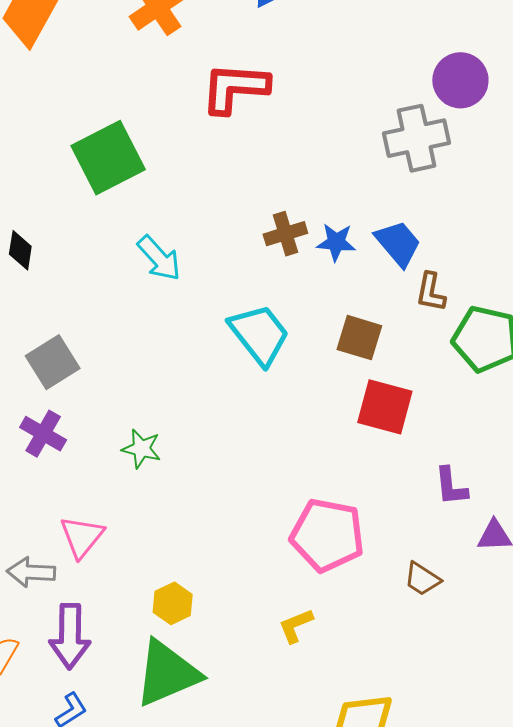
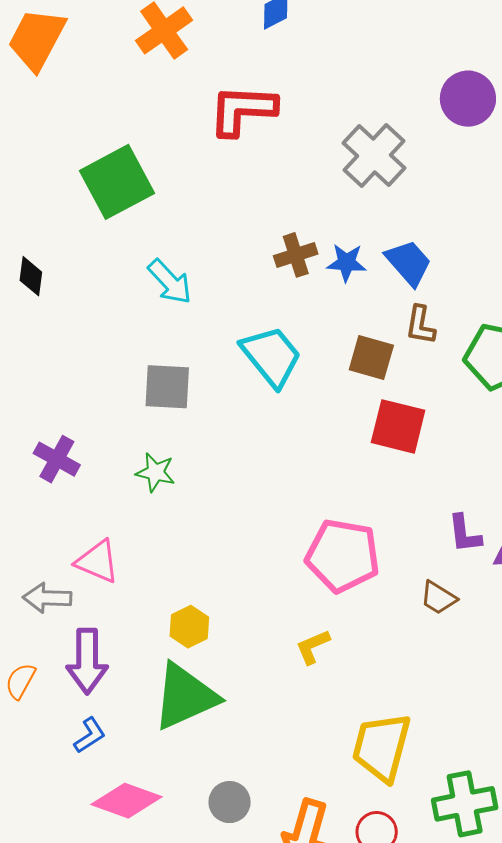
gray cross: (416, 138) -> (374, 155), moved, turned -34
brown L-shape: (431, 292) -> (420, 325), moved
gray square: (53, 362) -> (167, 387), moved, turned 36
purple L-shape: (451, 486) -> (465, 534), moved
pink triangle: (82, 537) -> (97, 562), turned -45

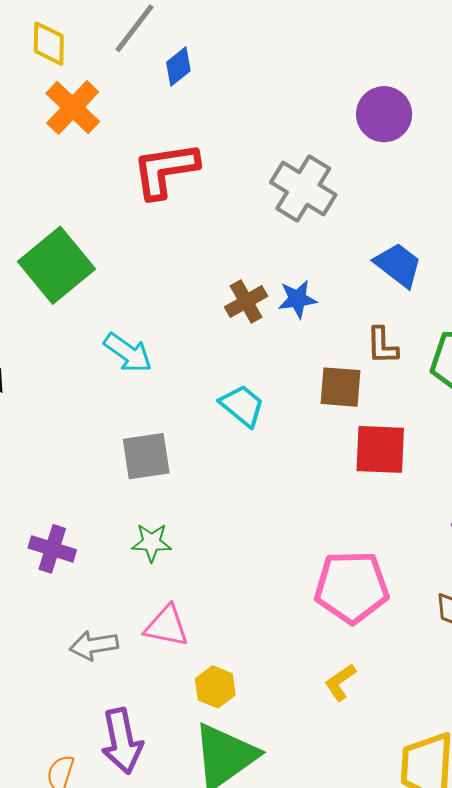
blue trapezoid: (408, 263) -> (398, 265), moved
cyan trapezoid: (271, 356) -> (242, 406), size x0.7
pink triangle: (97, 562) -> (167, 626), moved
gray arrow: (47, 598) -> (94, 645), moved

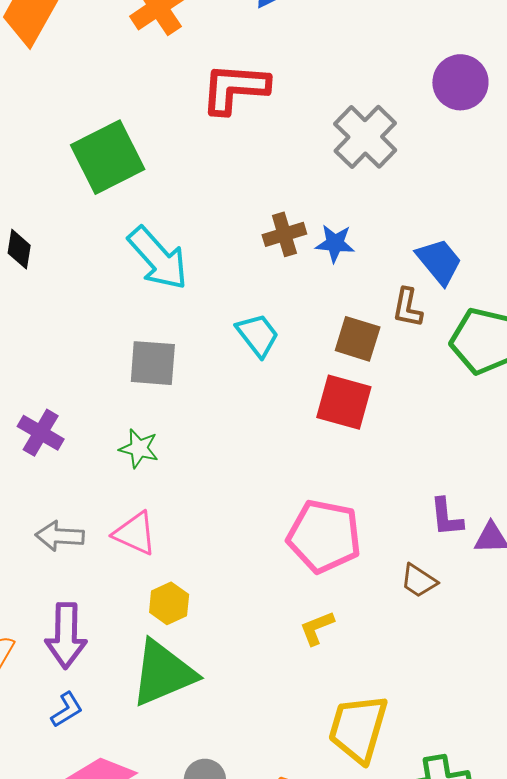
blue trapezoid: (398, 265) -> (439, 261), moved
cyan arrow: (128, 353) -> (158, 258), size x1.4
red square: (380, 449) -> (344, 402), moved
yellow L-shape: (340, 682) -> (317, 628), moved

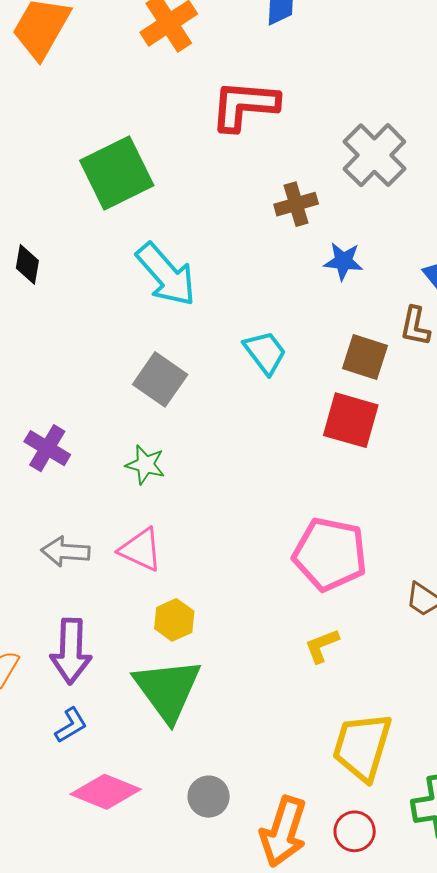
brown cross: (284, 234) -> (296, 204), moved
gray square: (153, 363) -> (160, 379), turned 30
green triangle: (163, 673) -> (168, 690), turned -44

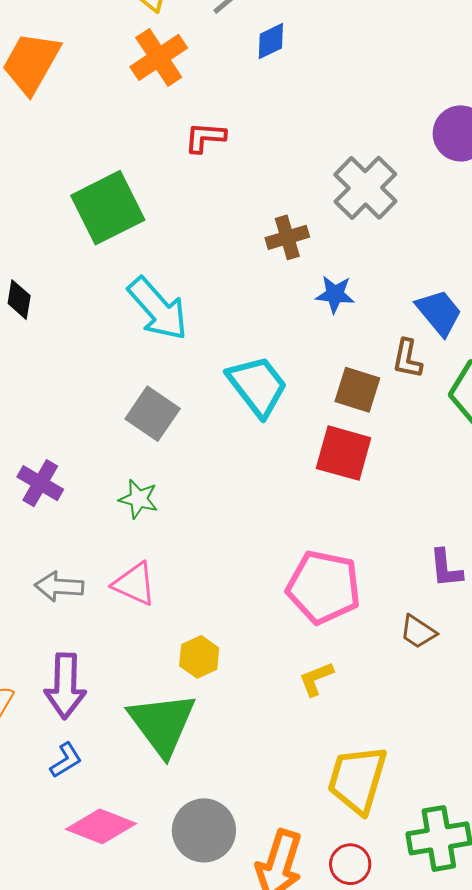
red L-shape: (244, 105) -> (205, 137), moved, size x0.6
cyan trapezoid: (265, 352) -> (257, 386), size x1.4
yellow hexagon: (174, 620) -> (199, 657), moved
gray circle: (209, 797) -> (204, 830), size x1.5

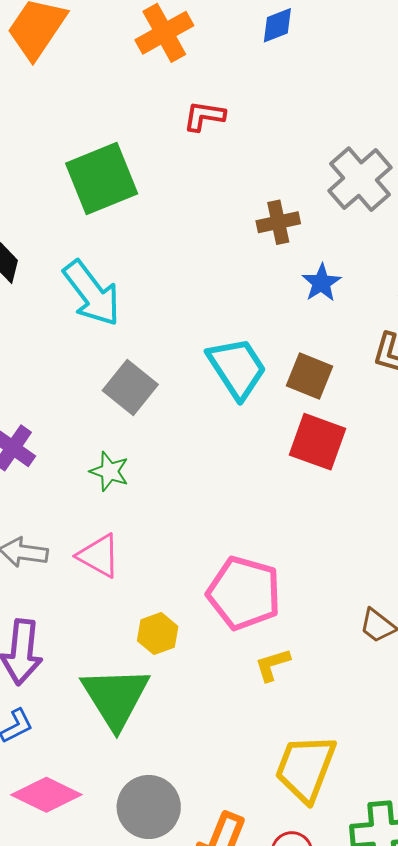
blue star: (335, 294) -> (321, 283), turned 30
cyan arrow: (158, 309) -> (92, 293), moved
brown square: (357, 390) -> (309, 376), moved
pink pentagon: (324, 587) -> (244, 593), moved

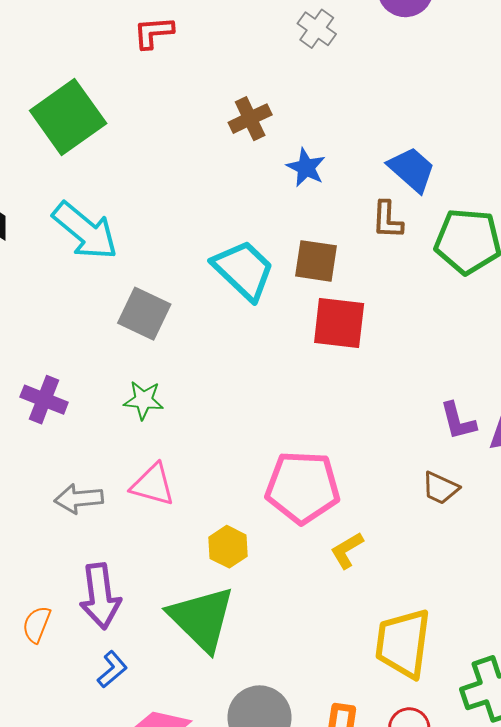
gray cross: (360, 179) -> (317, 29), moved, size x0.6

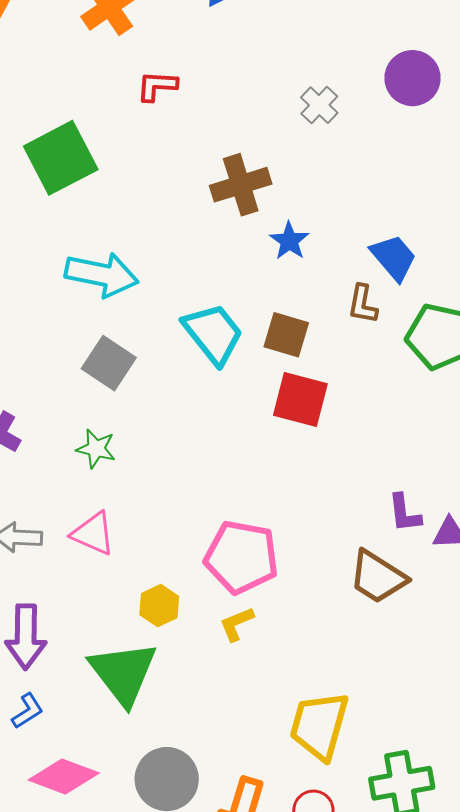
brown cross: (250, 119) -> (241, 185), size x1.4
cyan arrow: (85, 231) -> (102, 275), moved, turned -36
brown trapezoid: (440, 488) -> (378, 577), size x1.6
yellow L-shape: (347, 550) -> (237, 624), moved

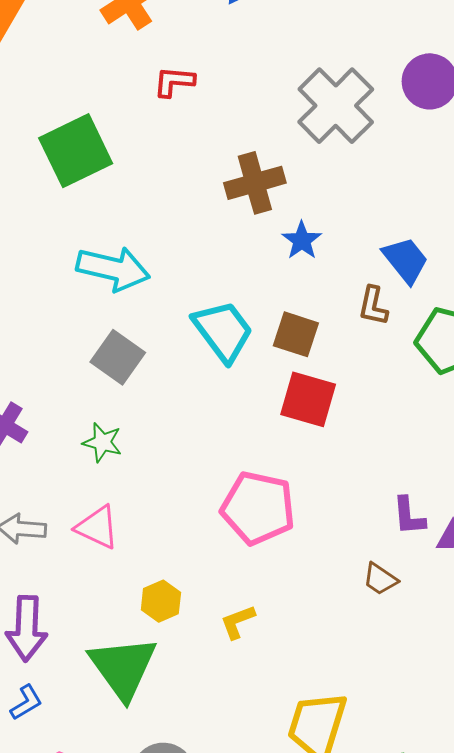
gray cross: (319, 105) -> (336, 106), size x2.0
pink pentagon: (241, 557) -> (258, 508), moved
brown trapezoid: (378, 577) -> (380, 579), size x0.6

